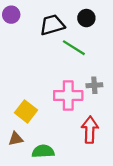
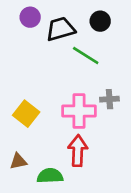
purple circle: (11, 15) -> (30, 17), moved
yellow square: (26, 111) -> (26, 114), moved
red arrow: (90, 130) -> (78, 151), moved

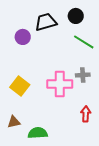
purple circle: (30, 17) -> (23, 37), moved
green line: (86, 55) -> (84, 42), moved
red arrow: (78, 151) -> (86, 114), moved, size x0.7

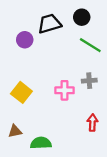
pink cross: (60, 84) -> (65, 90), size x0.7

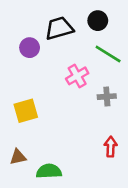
pink cross: (65, 90) -> (77, 76), moved, turned -30
yellow square: (21, 92) -> (26, 111), turned 36

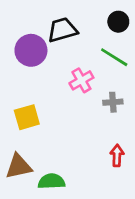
black circle: (98, 21) -> (118, 22), moved
purple circle: (30, 48) -> (31, 50), size x1.5
brown triangle: (18, 157) -> (19, 166), size x1.5

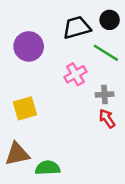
black trapezoid: (62, 30) -> (77, 27), moved
red arrow: (117, 155) -> (107, 119), moved, turned -36

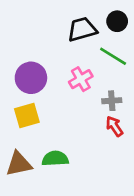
purple circle: (29, 46) -> (31, 78), moved
green semicircle: (48, 168) -> (55, 159), moved

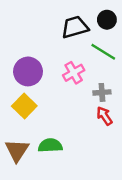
yellow square: (27, 115) -> (24, 106), turned -30
brown triangle: (19, 164) -> (17, 150), turned -45

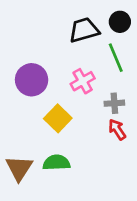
green line: (103, 52) -> (116, 58), turned 35
yellow square: (24, 106) -> (58, 118), moved

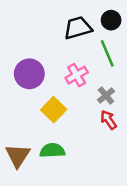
gray cross: (114, 103) -> (106, 96), turned -36

